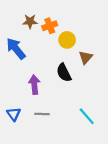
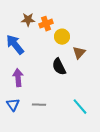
purple arrow: (34, 85) -> (18, 78), moved

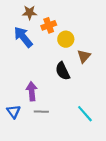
brown star: (28, 20) -> (30, 13), moved
blue arrow: (15, 45) -> (23, 37), moved
purple arrow: (18, 78) -> (32, 91), moved

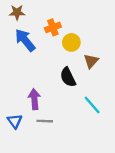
brown star: (30, 13) -> (17, 12), moved
cyan line: (85, 114) -> (92, 105), moved

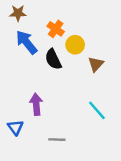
orange cross: (53, 27) -> (56, 29), turned -35
black semicircle: (68, 77) -> (53, 59), moved
gray line: (45, 121) -> (57, 140), moved

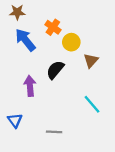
black semicircle: (53, 59) -> (55, 70), moved, turned 66
purple arrow: (36, 104) -> (30, 86), moved

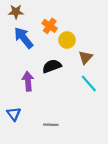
black semicircle: (55, 70) -> (52, 66), turned 30
cyan line: (92, 104) -> (89, 83), moved

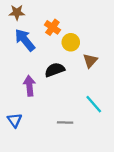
cyan line: (89, 83) -> (94, 104), moved
gray line: (51, 125) -> (65, 123), moved

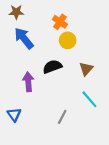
orange cross: (52, 27) -> (60, 22), moved
brown triangle: (90, 61) -> (86, 69), moved
gray line: (65, 123) -> (62, 117), turned -64

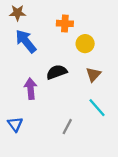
orange cross: (60, 22) -> (65, 23), turned -32
yellow circle: (68, 40) -> (85, 44), moved

